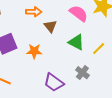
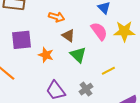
brown triangle: (50, 26) -> (68, 36), turned -32
green triangle: (76, 42) -> (78, 55), moved

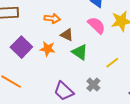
purple square: (22, 40) -> (21, 47), turned -30
orange star: (46, 55) -> (48, 49), moved

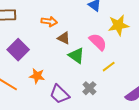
pink semicircle: (96, 25) -> (98, 42), moved
orange star: (48, 49) -> (37, 76), moved

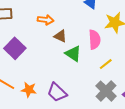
pink semicircle: (98, 42) -> (95, 40), turned 42
orange star: (37, 76) -> (29, 90), moved
gray cross: (89, 88) -> (106, 91), moved, size x1.5

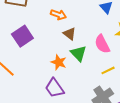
pink semicircle: (95, 40) -> (102, 44), turned 144
orange star: (29, 90) -> (59, 62), moved

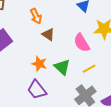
orange arrow: (58, 15) -> (36, 16), turned 49
green triangle: (78, 53) -> (62, 67), moved

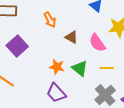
brown triangle: (48, 34) -> (71, 37), moved
yellow line: (89, 69) -> (107, 68), turned 32

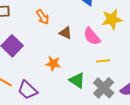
green triangle: (80, 68) -> (77, 80), moved
purple trapezoid: (56, 93) -> (28, 90), moved

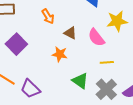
orange star: (53, 64) -> (60, 54), moved

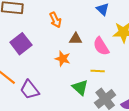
brown triangle: (70, 33) -> (76, 39), turned -32
yellow line: (107, 62) -> (98, 71), moved

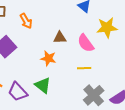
orange arrow: (55, 20) -> (26, 21), moved
green triangle: (80, 87) -> (43, 85), moved

